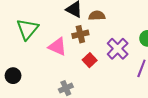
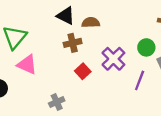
pink triangle: (58, 47) -> (27, 64), moved

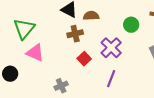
green circle: (146, 47) -> (131, 25), moved
purple line: (140, 80) -> (111, 79), moved

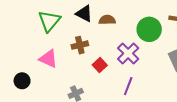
green circle: (131, 25) -> (149, 29), size x1.5
green triangle: (24, 29) -> (49, 21), moved
brown cross: (75, 34) -> (80, 45), moved

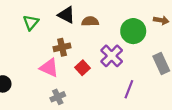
green triangle: (49, 21) -> (31, 22), size x0.7
pink triangle: (48, 59) -> (49, 68), moved
purple line: (128, 86) -> (129, 89), moved

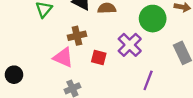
red square: (83, 68) -> (99, 57), turned -32

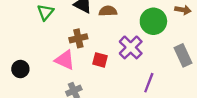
black circle: (14, 75) -> (20, 69), moved

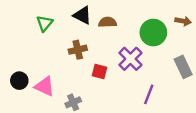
pink triangle: (65, 60) -> (45, 86), moved

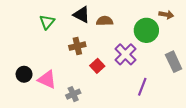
brown arrow: (183, 21) -> (166, 15), moved
red square: (100, 71) -> (97, 66), turned 32

